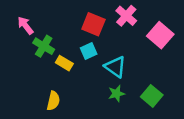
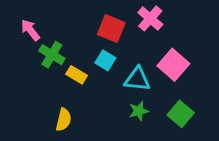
pink square: (160, 35) -> (173, 65), moved
cyan square: (89, 51) -> (105, 60), turned -35
cyan triangle: (115, 67) -> (137, 79), turned -30

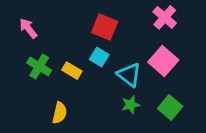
pink cross: (150, 18) -> (165, 17), moved
green cross: (52, 55) -> (39, 66), moved
cyan triangle: (137, 79) -> (129, 75), turned 32

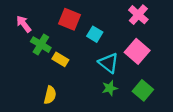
red square: (105, 27) -> (70, 19), moved
cyan square: (99, 57) -> (95, 34), moved
green cross: (39, 66) -> (41, 45), moved

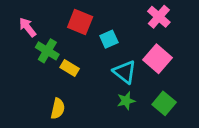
cyan square: (95, 34) -> (109, 39), turned 35

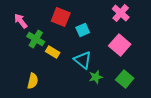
cyan triangle: (125, 72) -> (83, 60), moved
yellow semicircle: (58, 109) -> (33, 81), moved

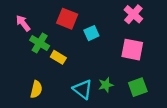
pink square: (120, 45) -> (132, 50), turned -30
cyan triangle: (83, 60) -> (83, 89), moved
green square: (125, 79) -> (138, 87), turned 30

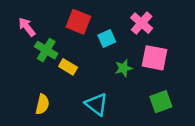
pink cross: (133, 14) -> (142, 23), moved
green star: (106, 85) -> (124, 68), moved

